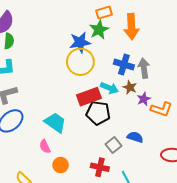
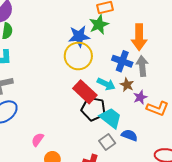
orange arrow: (131, 27) -> (139, 37), moved
red rectangle: (89, 97) -> (85, 92), turned 60
cyan trapezoid: (55, 123) -> (111, 118), moved
pink semicircle: (45, 146) -> (38, 140), turned 56

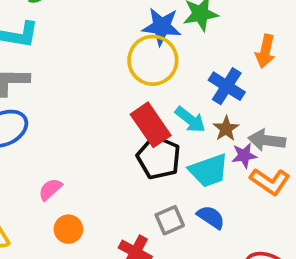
orange arrow: (139, 37) -> (265, 51), size x0.7
gray arrow: (142, 66) -> (267, 140), moved, turned -90
cyan trapezoid: (111, 118) -> (209, 170), moved, turned 110

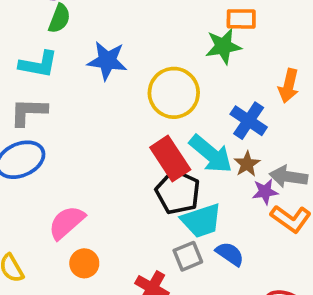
blue star: (162, 26) -> (107, 61), moved
cyan arrow: (190, 120) -> (211, 154), size x1.4
cyan trapezoid: (209, 170) -> (201, 221), moved
pink semicircle: (50, 189) -> (67, 222), size x1.5

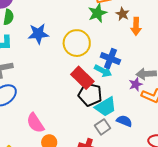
blue cross: (249, 121) -> (110, 59), moved
cyan arrow: (211, 154) -> (103, 71), size x0.7
brown star: (247, 164) -> (122, 14), moved
pink semicircle: (67, 222) -> (35, 123), turned -70

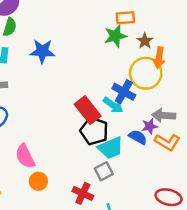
yellow circle: (77, 43) -> (146, 73), moved
blue semicircle: (124, 121) -> (138, 137), moved

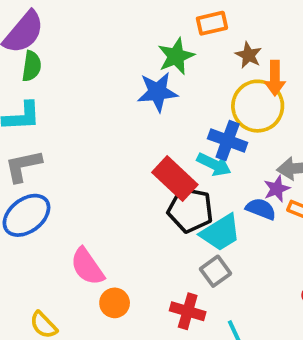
green star: (115, 36) -> (176, 56), moved
blue star: (42, 51) -> (157, 92), moved

